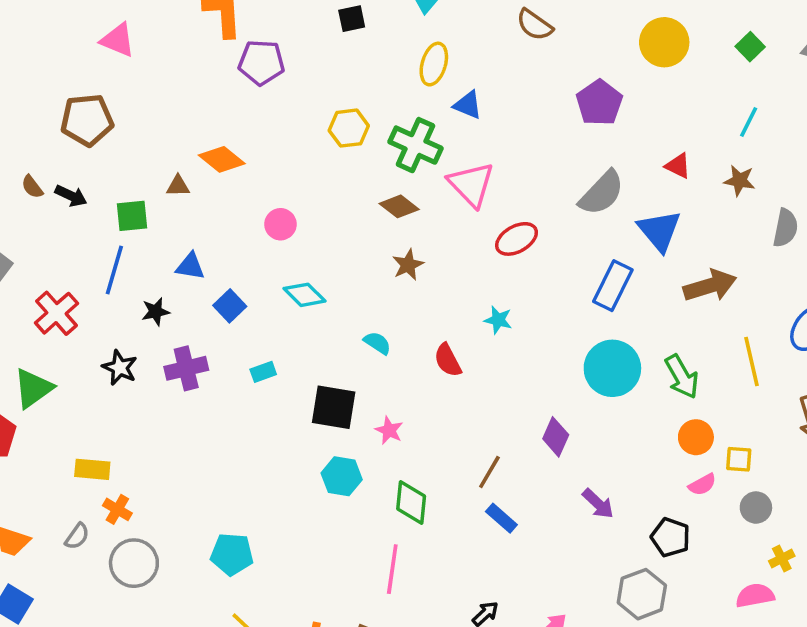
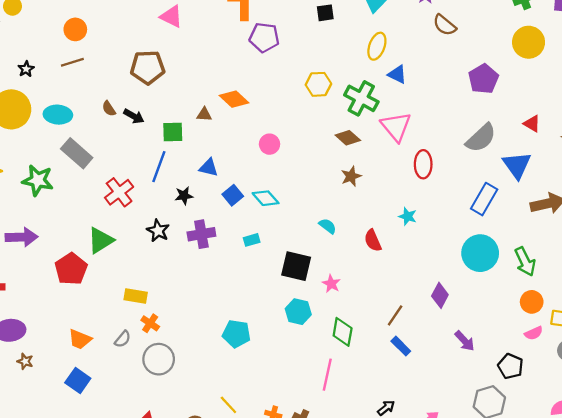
red ellipse: (516, 239) -> (423, 164), turned -64
cyan diamond: (305, 295) -> (266, 198), moved
cyan pentagon: (232, 554) -> (236, 334), moved

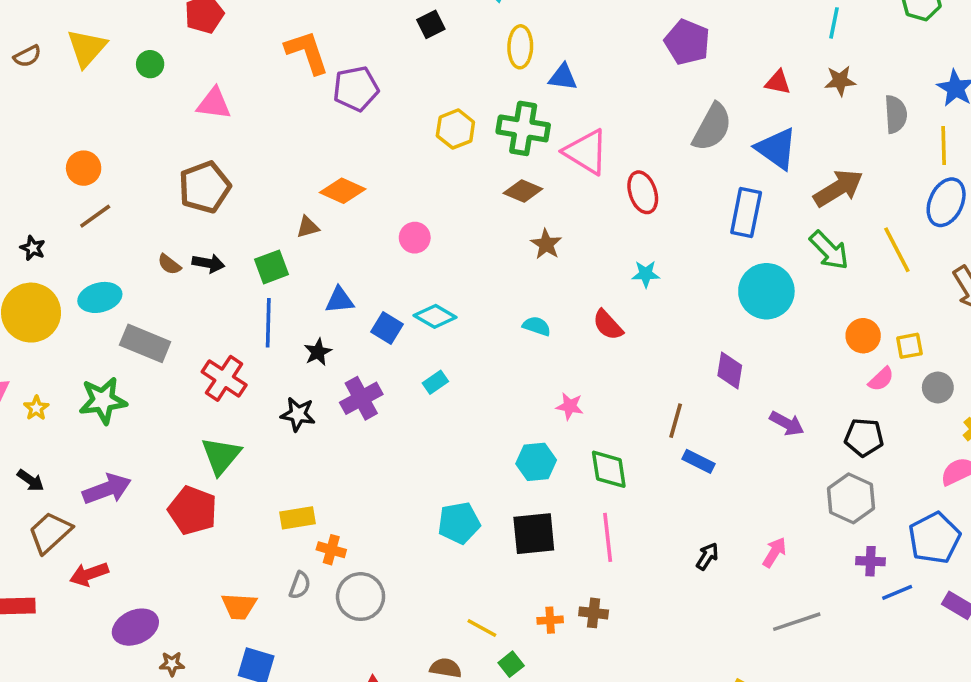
green arrow: (525, 262) -> (829, 250), moved
black square: (296, 266) -> (534, 534), moved

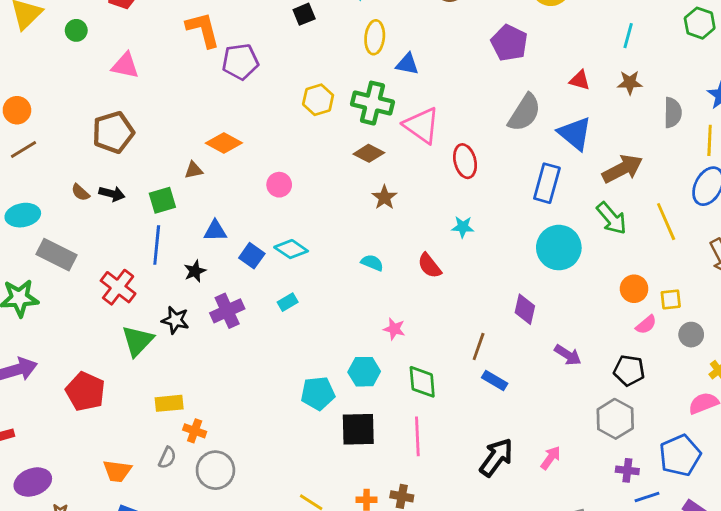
green triangle: (221, 456) -> (137, 341), moved
cyan pentagon: (459, 523) -> (318, 393), moved
black arrow: (707, 556) -> (496, 457), size x1.8

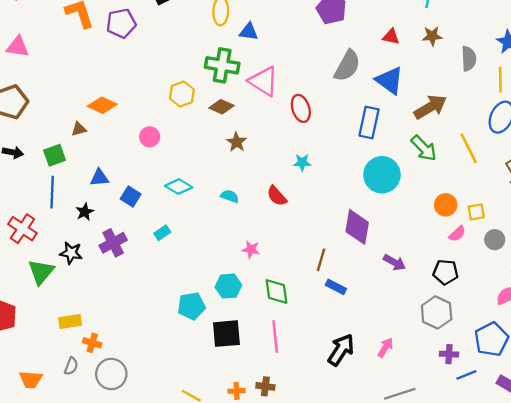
purple pentagon: (240, 62) -> (121, 23), moved
yellow hexagon: (318, 100) -> (182, 94), moved
cyan diamond: (291, 249) -> (179, 187), moved
purple diamond: (525, 309) -> (357, 227), size x1.4

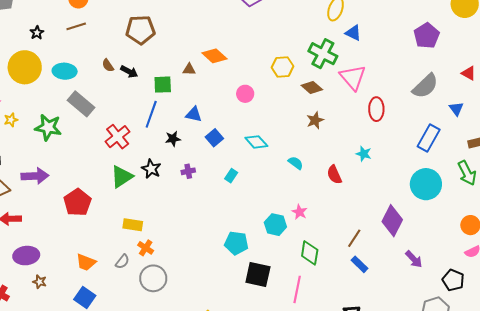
blue triangle: (390, 80) -> (456, 109), size x0.6
cyan rectangle: (162, 233) -> (231, 176), turned -40
purple cross: (113, 243) -> (188, 171), size x0.6
cyan hexagon: (228, 286) -> (275, 225), moved

